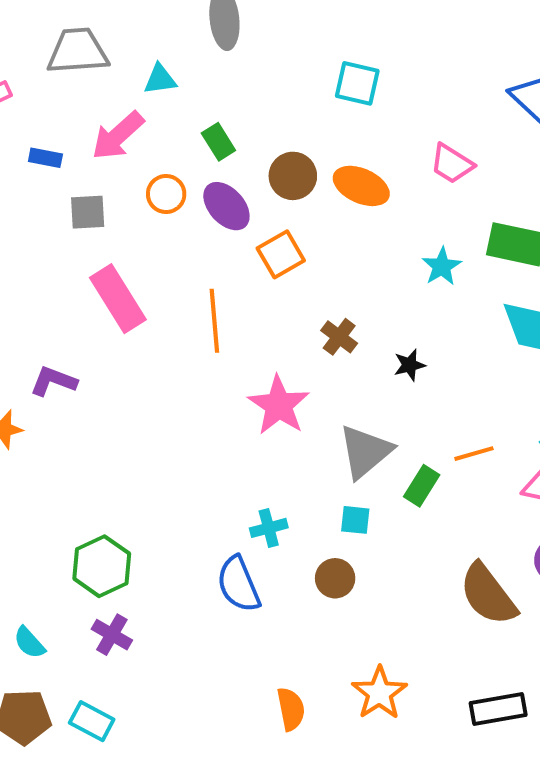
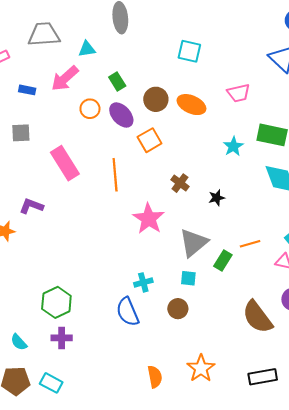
pink trapezoid: (452, 164) -> (239, 93), turned -45
gray square: (88, 212) -> (21, 133), moved
purple cross: (112, 635) -> (62, 338), turned -30

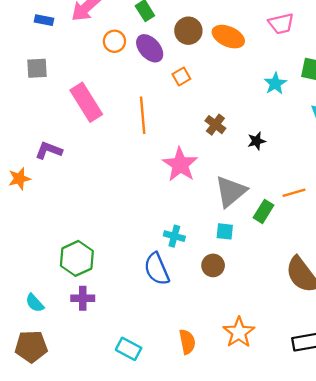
orange square: (150, 140) -> (181, 76), size x0.7
cyan cross: (143, 282) -> (174, 236), turned 30
cyan rectangle: (51, 383) -> (129, 349), moved

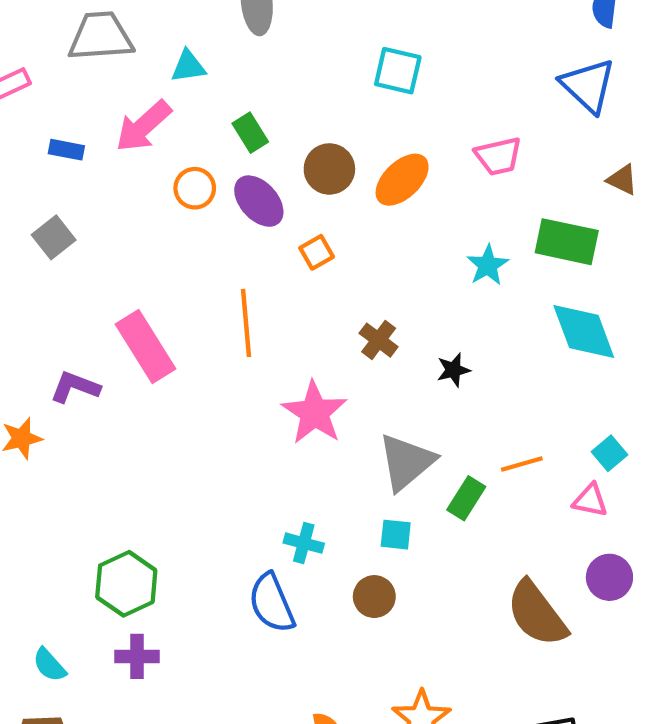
orange ellipse: (228, 37) -> (402, 180), turned -68
gray square: (37, 68) -> (54, 237), turned -35
pink rectangle: (86, 102) -> (146, 346), moved

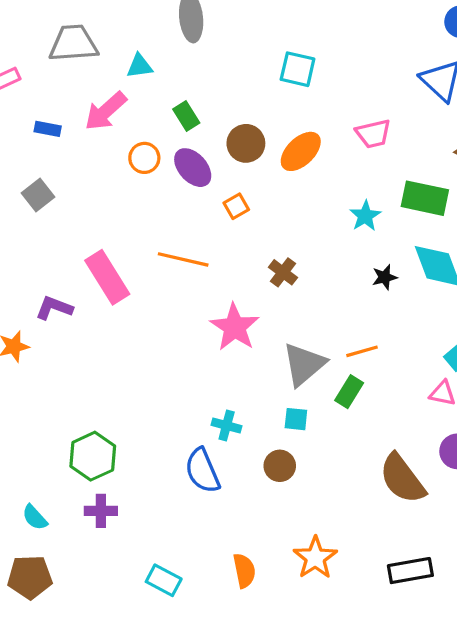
orange line: (246, 323) -> (183, 259), turned -72
black star: (453, 370) -> (385, 277), moved
orange line: (522, 464) -> (362, 351), moved

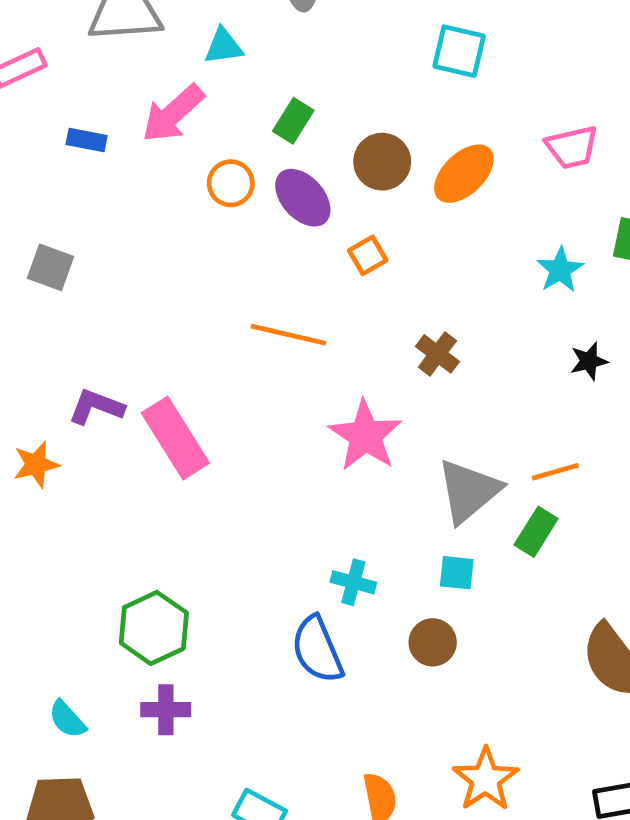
green rectangle: (186, 116) -> (293, 121), turned 64
gray square: (38, 195) -> (50, 267), moved, turned -32
pink rectangle: (107, 277) -> (175, 438), moved

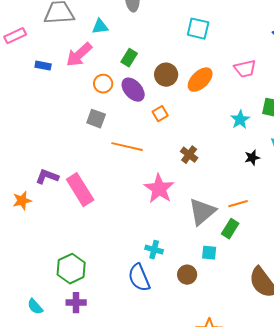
gray square: (50, 267) -> (96, 119), moved
cyan square: (457, 573) -> (209, 253), moved

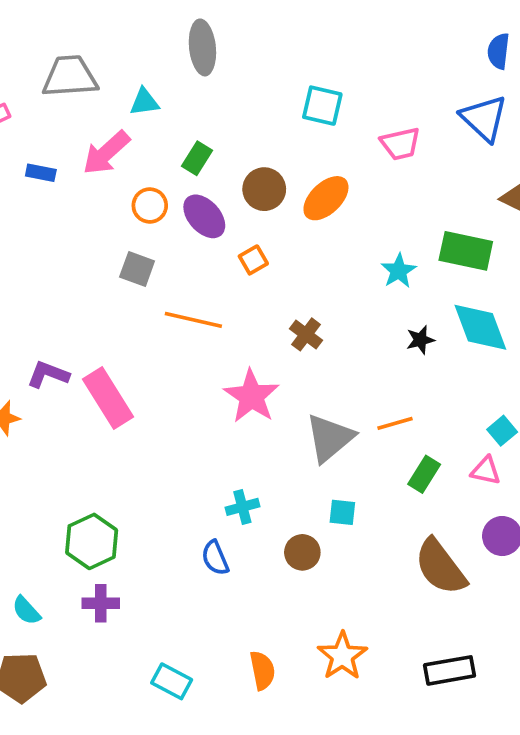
pink trapezoid: (245, 69) -> (400, 144), moved
green rectangle: (230, 229) -> (424, 474), moved
cyan cross: (154, 250) -> (242, 507), turned -30
blue semicircle: (139, 278) -> (215, 558), size x0.7

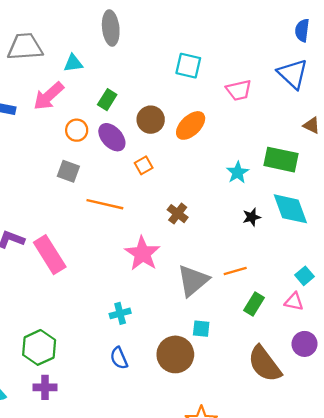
cyan cross: (242, 507) -> (120, 313), moved
brown circle: (302, 552) -> (175, 354), size x1.6

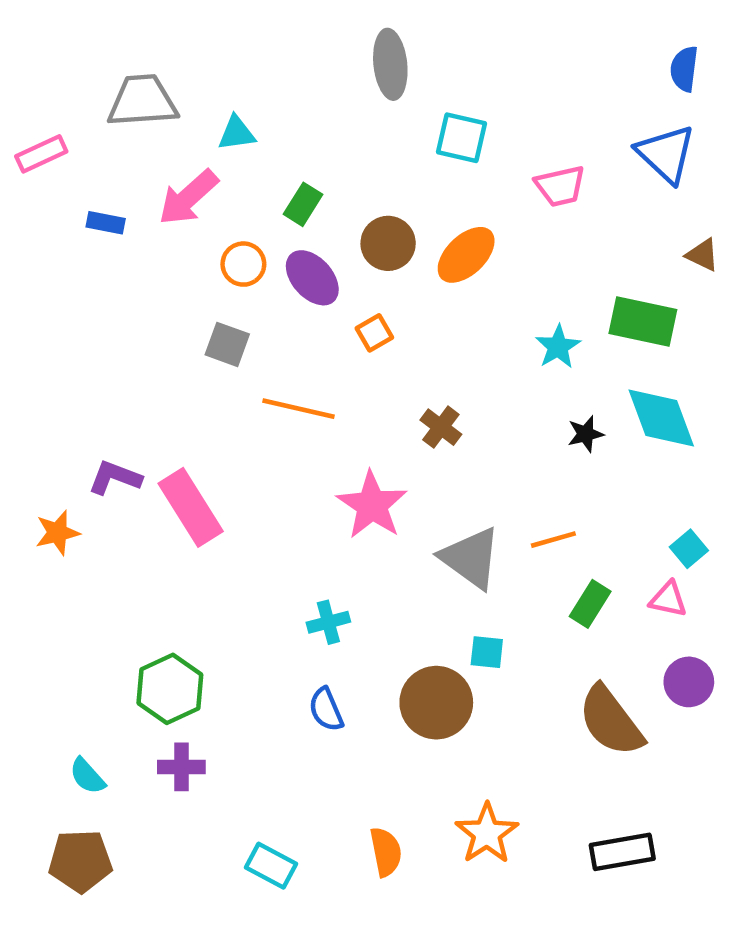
gray ellipse: (111, 28) -> (390, 64), moved
gray triangle: (193, 280) -> (471, 558), turned -44

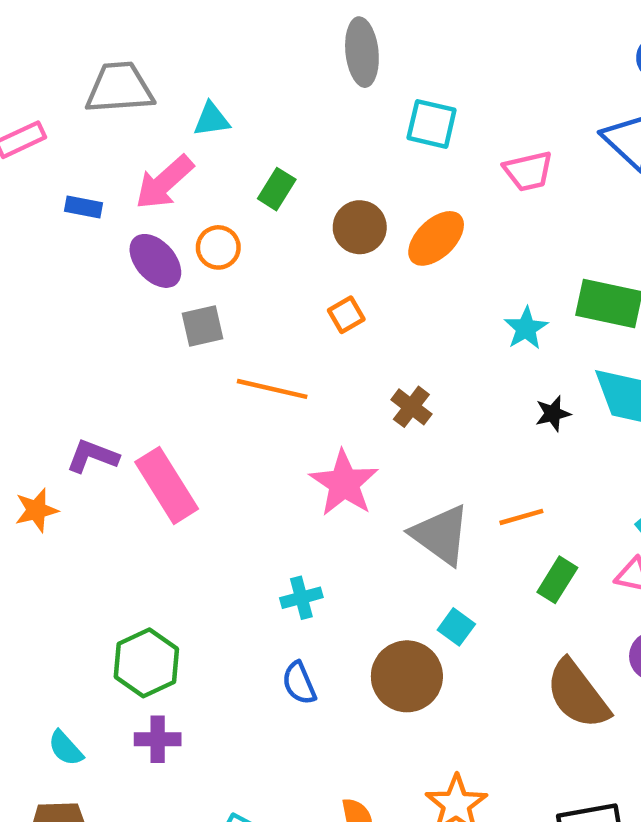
purple ellipse: (312, 278) -> (155, 261), moved
gray square: (227, 344) -> (203, 326), turned -33
cyan square: (487, 652) -> (456, 627), turned 30

